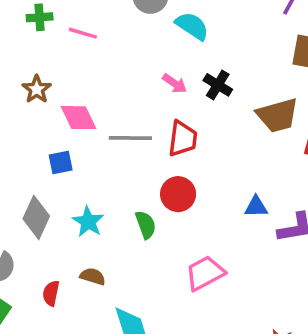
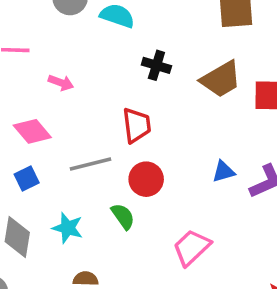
pink arrow: (175, 84) -> (61, 83), moved
gray line: (130, 138) -> (90, 164), moved

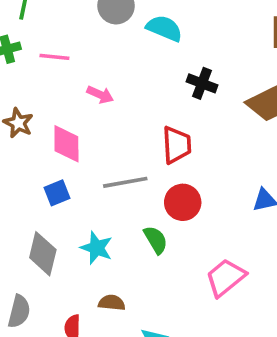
pink diamond: (32, 131) -> (66, 144), turned 36

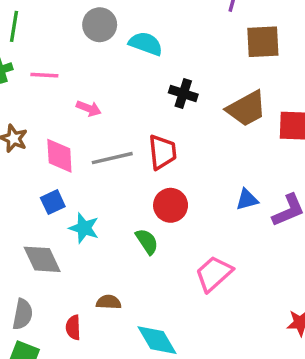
gray line: (125, 182) -> (112, 158), moved
cyan star: (96, 248) -> (84, 228), moved
gray diamond: (43, 254) -> (42, 259), turned -36

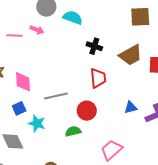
pink arrow: (89, 108) -> (37, 30), moved
red trapezoid: (162, 152) -> (98, 78), moved
gray line: (112, 158) -> (56, 96), moved
green semicircle: (147, 241) -> (73, 131), turned -70

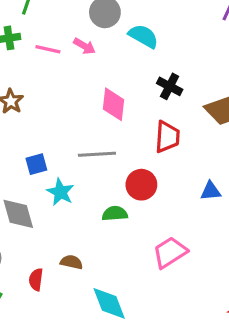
pink diamond: (23, 82) -> (113, 104), moved

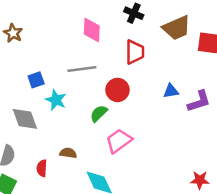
green semicircle: (115, 214) -> (99, 113), turned -36
pink trapezoid: (170, 252) -> (119, 141), moved

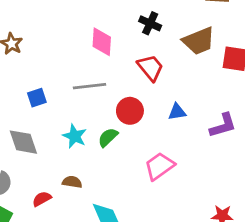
red trapezoid: (135, 52) -> (150, 68), turned -40
blue triangle: (171, 91) -> (177, 112), moved
cyan star: (56, 100) -> (75, 136), moved
pink trapezoid: (119, 141) -> (159, 166), moved
red semicircle: (42, 168) -> (42, 199), turned 56

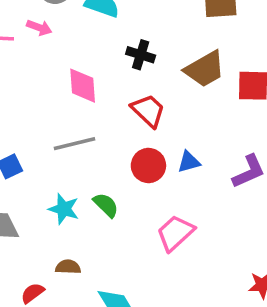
red circle: (130, 111) -> (148, 166), moved
green semicircle: (108, 137) -> (106, 205), turned 95

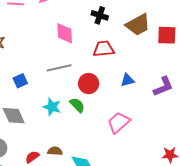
red trapezoid: (148, 110) -> (104, 49), turned -50
red circle: (148, 166) -> (89, 84), moved
brown semicircle: (68, 267) -> (55, 151), moved

